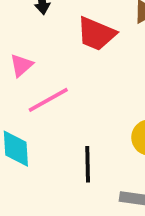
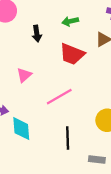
pink line: (48, 100) -> (59, 97), moved

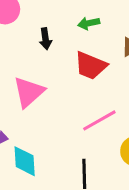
pink triangle: (24, 75) -> (29, 92), size x1.6
pink line: (59, 97) -> (99, 120), moved

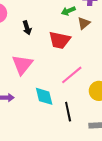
green arrow: (89, 23) -> (68, 11), moved
cyan diamond: (25, 161) -> (44, 96), moved

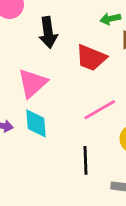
black arrow: (27, 28) -> (48, 33), size x1.5
cyan diamond: (44, 96) -> (36, 123), moved

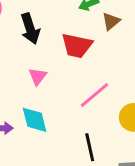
pink triangle: (32, 83) -> (38, 76), moved, size x0.6

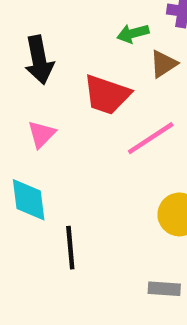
pink line: (95, 95) -> (151, 138), moved
black line: (90, 147) -> (70, 248), moved

